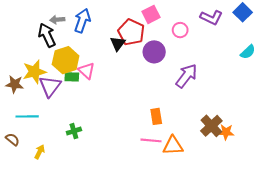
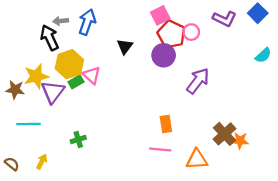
red pentagon: (131, 32) -> (171, 34), moved
green rectangle: (72, 77) -> (76, 82), turned -32
brown semicircle: (13, 139) -> (12, 164), moved
orange triangle: (173, 146) -> (197, 159), moved

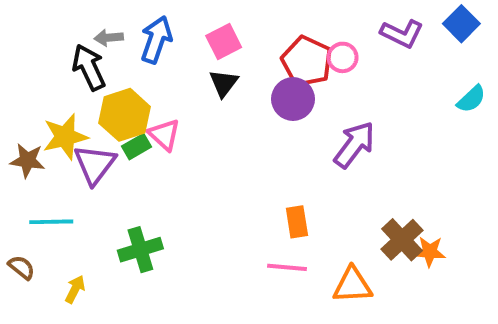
pink square: (160, 15) -> (224, 42), moved
green cross: (78, 139) -> (140, 250), size x1.5
brown semicircle: (12, 164) -> (22, 267), moved

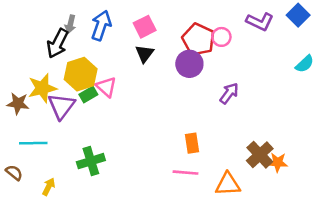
gray arrow: (109, 38) -> (70, 24), turned -72
black arrow: (89, 67) -> (58, 43), turned -128
purple arrow: (354, 145) -> (229, 93), size x0.7

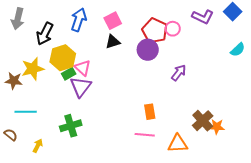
gray arrow: (70, 24) -> (18, 19), moved, size x1.5
black triangle: (145, 54) -> (113, 42), turned 35
purple triangle: (61, 106) -> (81, 87), moved

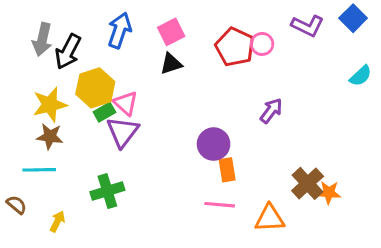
gray arrow: (18, 19) -> (42, 39), moved
purple circle: (148, 50) -> (214, 144), moved
brown star: (14, 81) -> (50, 136), moved

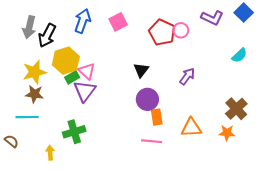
black triangle: (171, 64) -> (141, 70), moved, turned -35
cyan semicircle: (361, 76) -> (239, 55), moved
brown cross: (308, 183) -> (236, 109), moved
orange triangle: (270, 218) -> (191, 128), moved
yellow arrow: (57, 221) -> (50, 153), moved, turned -32

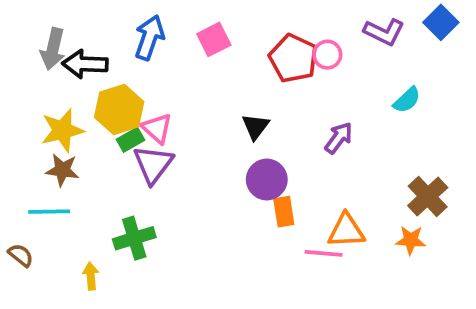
black arrow: (47, 36) -> (85, 64), turned 65
cyan semicircle: (239, 55) -> (407, 100), moved
pink line: (152, 141) -> (324, 253), moved

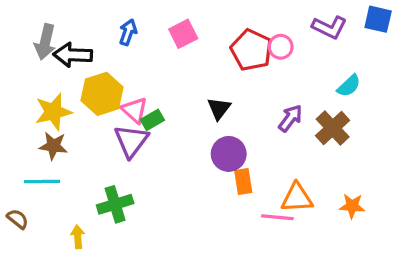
blue square: (441, 22) -> (378, 19), turned -32
blue arrow: (149, 38) -> (128, 32), size x0.7
green rectangle: (130, 140) -> (152, 120), moved
brown cross: (428, 197) -> (333, 128), moved

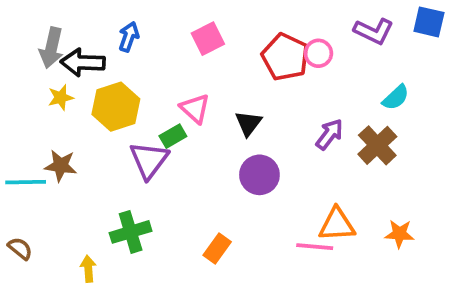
blue arrow: (128, 32) -> (129, 37), moved
pink triangle: (135, 110) -> (195, 109), moved
yellow star: (53, 112) -> (61, 97), moved, size x0.6
cyan line: (42, 182) -> (26, 182), moved
orange rectangle: (243, 182) -> (217, 248), moved, turned 45

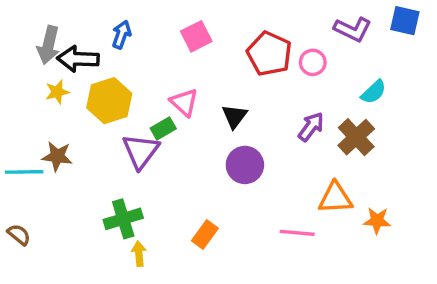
pink circle: (318, 53) -> (313, 62), moved
orange triangle: (337, 225) -> (335, 198), moved
yellow arrow: (88, 269) -> (139, 254), moved

